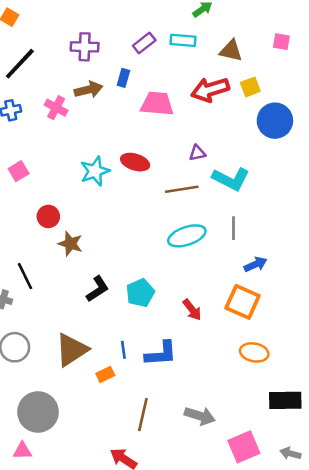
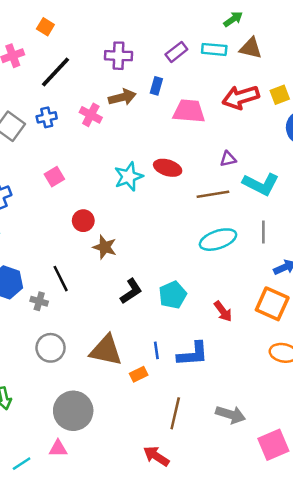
brown triangle: (231, 51) -> (251, 48), moved
brown triangle: (72, 350) -> (106, 350), turned 45

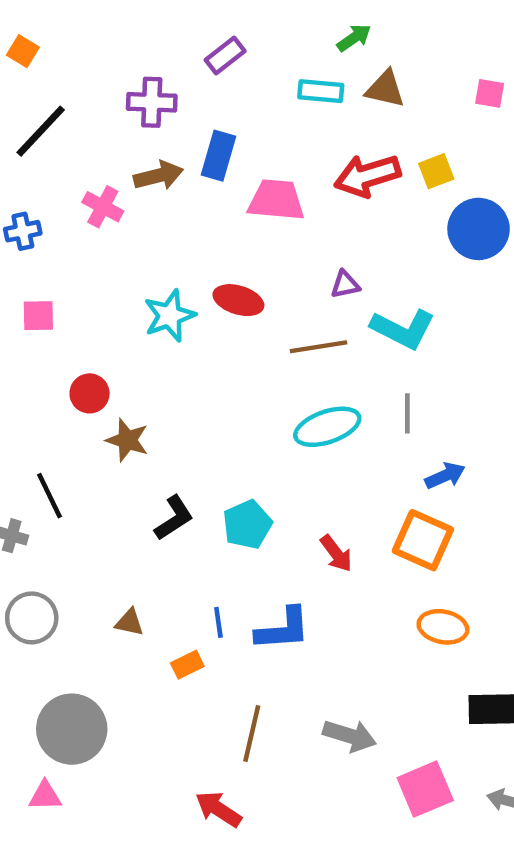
purple rectangle: (176, 52) -> (225, 56), moved
blue rectangle: (156, 86) -> (218, 156), size x1.5
blue cross: (47, 117) -> (23, 231), moved
pink square: (54, 177) -> (38, 316), turned 30
brown triangle: (106, 350) -> (130, 622), size x0.5

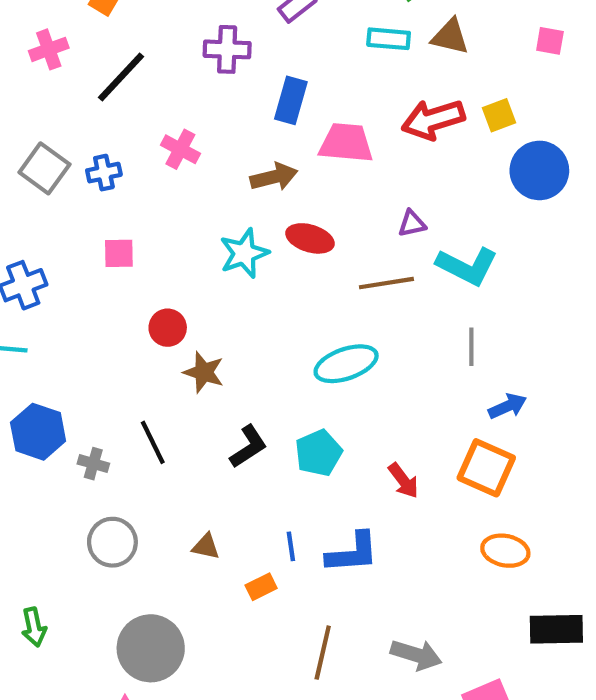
brown arrow: (158, 176) -> (274, 177), moved
cyan ellipse: (327, 427) -> (346, 364), moved
black line: (50, 496) -> (153, 442), moved

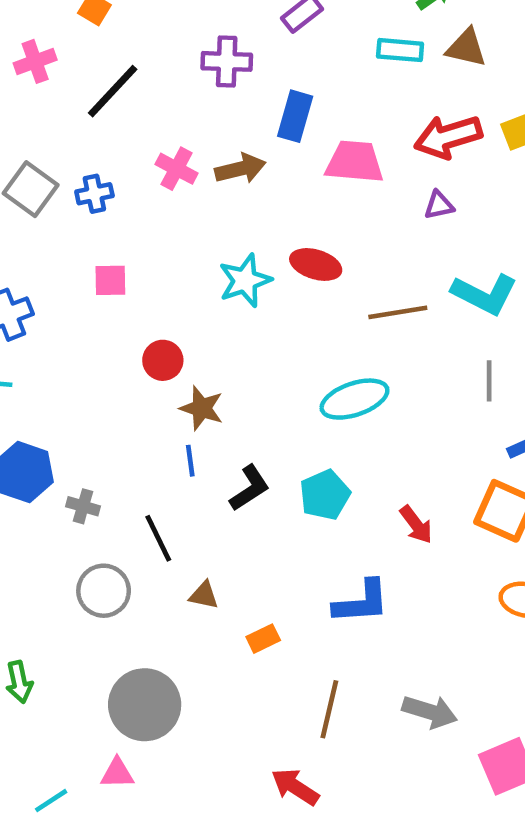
brown arrow: (274, 177) -> (240, 169), moved
purple triangle: (412, 224) -> (439, 205), moved
black line: (153, 442) -> (158, 538), moved
blue line: (291, 546) -> (190, 461), moved

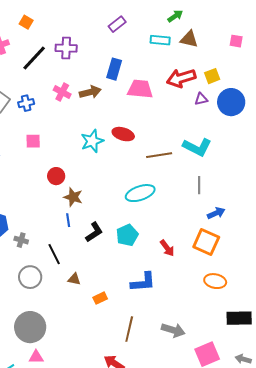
purple cross: (227, 61) -> (66, 48), moved
purple triangle: (439, 205) -> (201, 99), moved
gray circle: (145, 705) -> (30, 327), moved

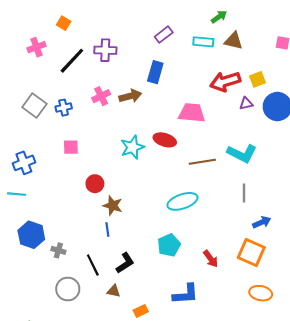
purple rectangle: (117, 24) -> (164, 35), moved
pink trapezoid: (140, 89) -> (192, 113), moved
pink cross: (62, 92) -> (101, 96), turned 36
black L-shape: (94, 232) -> (125, 263), moved

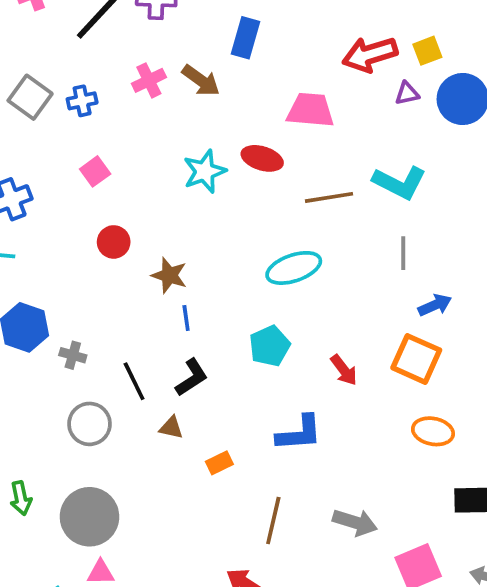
brown arrow: (130, 96) -> (201, 80), turned 50
pink square: (71, 147) -> (95, 171), turned -35
red circle: (95, 184) -> (114, 242), moved
blue line: (107, 230) -> (186, 318), moved

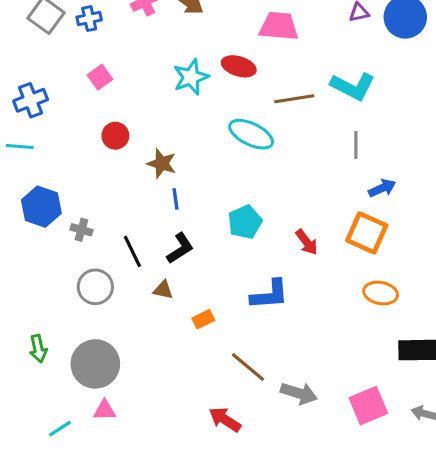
cyan ellipse: (294, 268) -> (251, 134), moved, turned 45
brown line: (273, 520) -> (248, 367), turned -63
gray arrow: (355, 522) -> (299, 393), moved

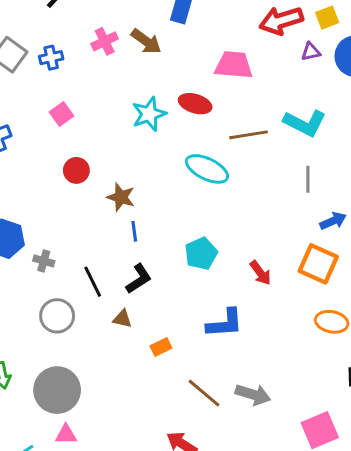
gray arrow: (299, 393) -> (253, 395), moved

